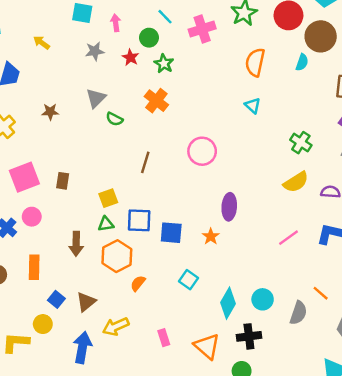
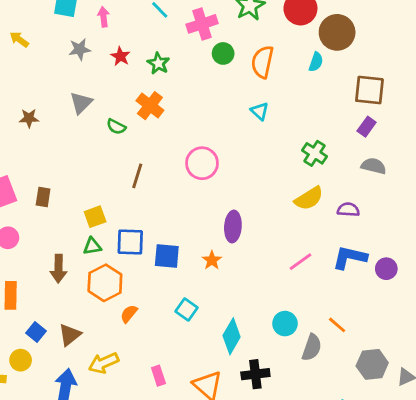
green circle: (149, 38) -> (223, 53), moved
green semicircle: (114, 119) -> (116, 127), moved
cyan circle: (263, 299) -> (285, 324), moved

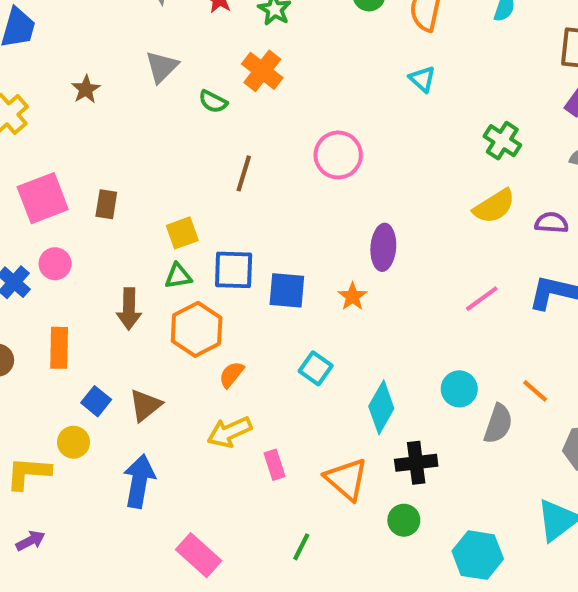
brown star: (29, 118) -> (86, 89), turned -30
yellow arrow: (104, 363) -> (229, 432), moved

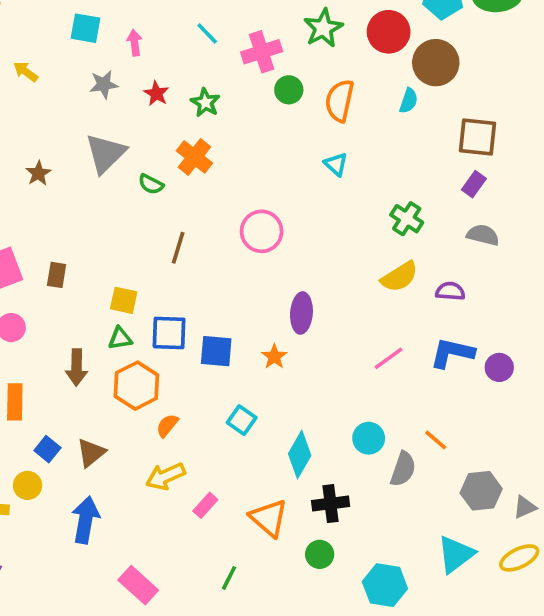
gray triangle: (162, 67) -> (106, 153), size x1.4
yellow square: (182, 233) -> (124, 300), turned 32
pink rectangle: (275, 465) -> (205, 505), turned 60

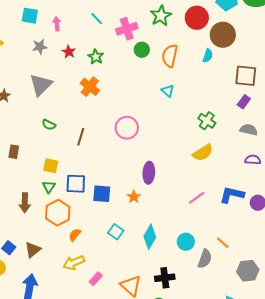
green semicircle: (151, 184) -> (49, 125), moved
purple semicircle: (450, 291) -> (253, 160), moved
green triangle: (120, 338) -> (49, 187), turned -48
cyan diamond: (300, 455) -> (150, 237), moved

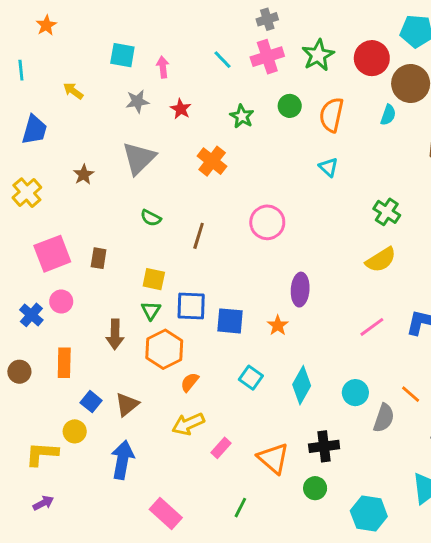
pink cross: (127, 29) -> (267, 57), moved
green star: (96, 57) -> (242, 116), moved

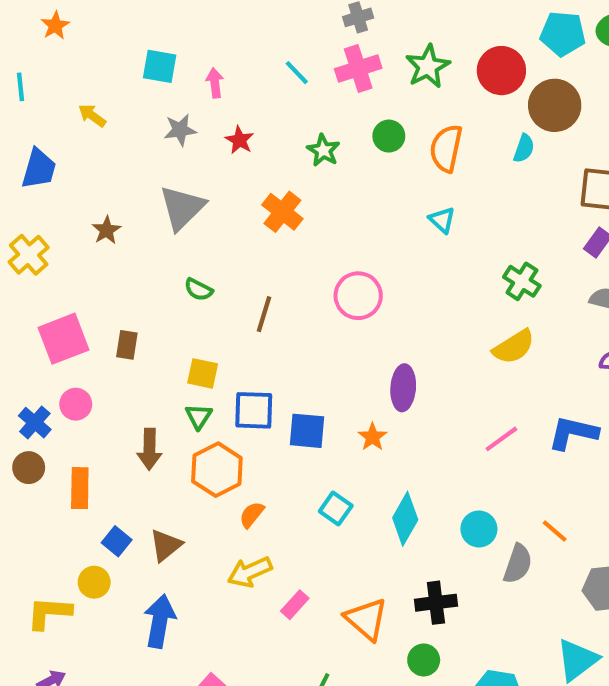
brown circle: (19, 372) -> (29, 468), moved

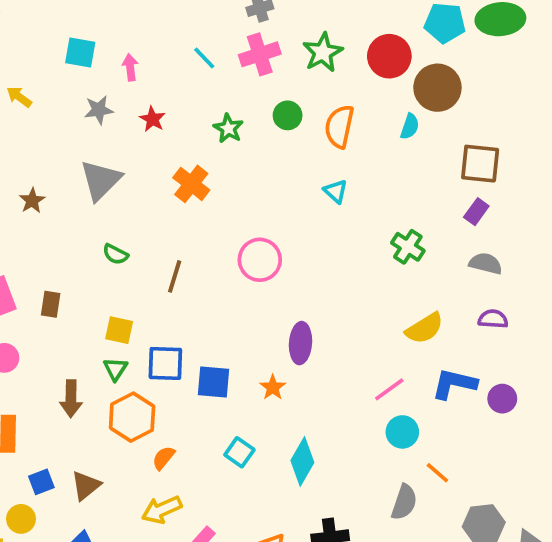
yellow semicircle: (514, 347) -> (425, 328), moved
cyan circle: (479, 529) -> (402, 432), moved
blue square: (117, 541) -> (41, 482), turned 30

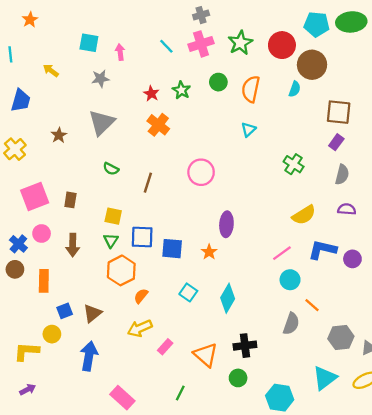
red star: (152, 119) -> (151, 94), moved
cyan triangle: (336, 191) -> (248, 129), turned 35
gray semicircle: (486, 263) -> (342, 175), turned 90
brown arrow: (71, 399) -> (73, 245), moved

